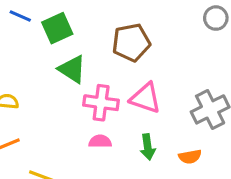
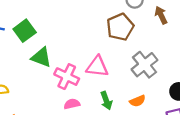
brown pentagon: (131, 42) -> (120, 27), moved
pink cross: (101, 103) -> (67, 77), turned 30

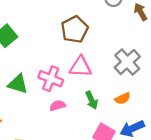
brown pentagon: (120, 27) -> (75, 29), moved
green triangle: (41, 57) -> (18, 84), moved

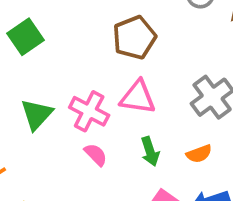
green triangle: (18, 84) -> (37, 114), turned 50
pink semicircle: (58, 106) -> (96, 155), turned 56

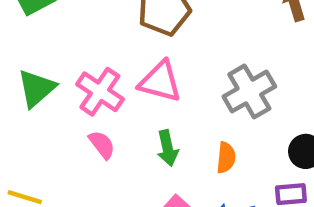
orange semicircle: (199, 154) -> (226, 158), turned -70

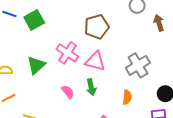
pink cross: (100, 92) -> (67, 53), moved
green arrow: (167, 148) -> (91, 87), moved

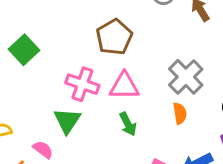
green triangle: (36, 65) -> (67, 121), moved
pink semicircle: (68, 92) -> (43, 150), moved
orange semicircle: (127, 97) -> (180, 113), moved

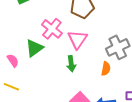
pink triangle: (124, 86) -> (77, 39), turned 45

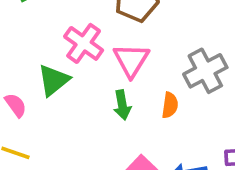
orange semicircle: (106, 69) -> (170, 105), moved

